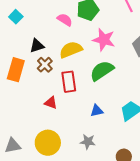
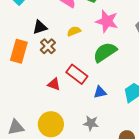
yellow semicircle: (71, 50) -> (74, 31), size x0.6
red rectangle: (69, 82) -> (77, 74), moved, turned -45

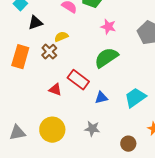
pink star: (107, 21) -> (108, 27), size x0.7
black triangle: (40, 27) -> (35, 23), moved
yellow semicircle: (74, 31) -> (61, 37), moved

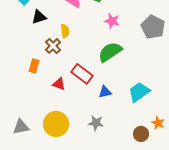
yellow semicircle: (61, 37) -> (65, 31), turned 104
orange rectangle: (20, 57) -> (34, 66), moved, size x0.6
brown circle: (128, 144) -> (141, 134), moved

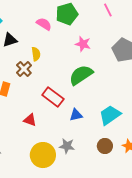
red triangle: (59, 84) -> (30, 120), moved
yellow circle: (56, 124) -> (43, 155), moved
brown circle: (141, 134) -> (105, 146), moved

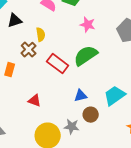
red rectangle: (53, 97) -> (58, 64), moved
brown circle: (105, 146) -> (91, 115), moved

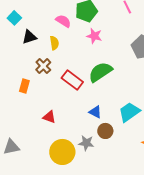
pink star: (88, 25) -> (94, 36), moved
yellow semicircle: (41, 35) -> (54, 43), moved
blue triangle: (81, 96) -> (95, 112), turned 40

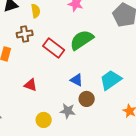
brown cross: (43, 66) -> (25, 34), turned 35
yellow circle: (62, 152) -> (44, 120), size x0.6

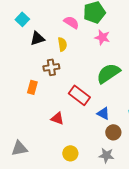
red rectangle: (54, 48) -> (79, 95), moved
gray star: (68, 111) -> (106, 155), moved

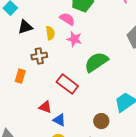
pink semicircle: (71, 22) -> (67, 19), moved
pink star: (102, 37) -> (74, 39), moved
blue triangle: (103, 113) -> (59, 120), moved

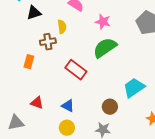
yellow semicircle: (50, 33) -> (62, 27), moved
pink star: (74, 39) -> (103, 22), moved
red triangle: (45, 107) -> (37, 103), moved

